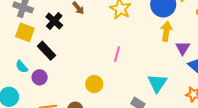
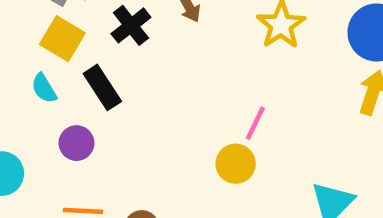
cyan semicircle: (22, 67) -> (44, 88), moved
yellow circle: (94, 84) -> (236, 164), moved

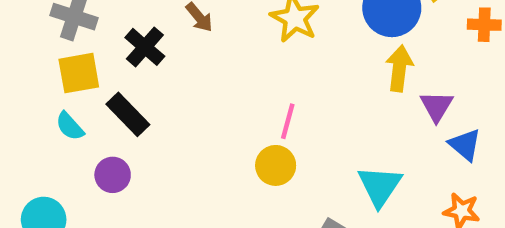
yellow square: (62, 39) -> (79, 73), turned -30

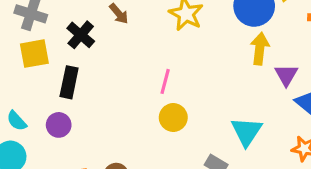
black rectangle: (128, 114) -> (69, 82), turned 56
pink line: (288, 121) -> (165, 81), moved
cyan semicircle: (70, 126) -> (17, 121), moved

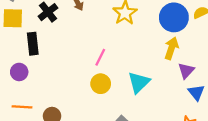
black rectangle: (69, 82) -> (33, 44), turned -30
cyan triangle: (247, 132) -> (139, 82), moved

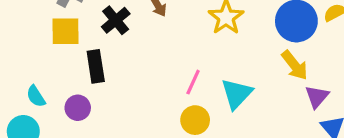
yellow arrow: (171, 48) -> (295, 65), turned 125
cyan triangle: (139, 82) -> (237, 94), moved

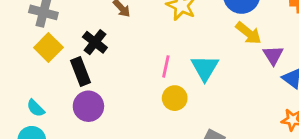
black cross: (116, 20) -> (95, 42), moved
yellow square: (66, 31) -> (48, 47), turned -32
purple circle: (78, 108) -> (88, 106), moved, size x1.4

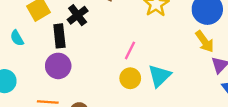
cyan triangle: (205, 68) -> (159, 76), moved
cyan semicircle: (36, 108) -> (17, 38), moved

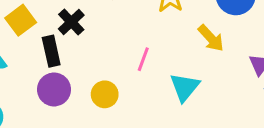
yellow arrow: (205, 41) -> (211, 38), moved
yellow circle: (130, 78) -> (105, 94), moved

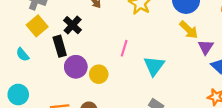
yellow arrow: (211, 38) -> (189, 30), moved
purple circle: (54, 89) -> (76, 67), moved

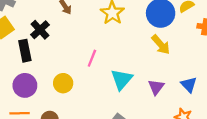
purple triangle: (206, 47) -> (156, 87), moved
purple circle: (76, 67) -> (25, 85), moved

